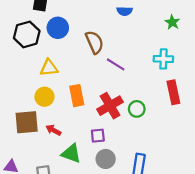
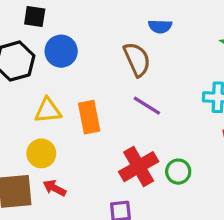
brown semicircle: (94, 42) -> (137, 59), moved
orange rectangle: (77, 96) -> (89, 117), moved
red arrow: (53, 130) -> (55, 188), moved

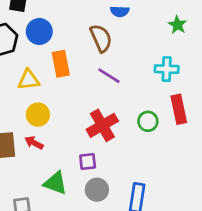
orange rectangle: (89, 117) -> (61, 64), moved
yellow circle: (41, 153) -> (38, 115), moved
green circle: (178, 172) -> (148, 121), moved

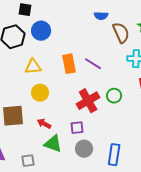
brown semicircle: (101, 38) -> (121, 33), moved
orange rectangle: (61, 64) -> (69, 64), moved
green circle: (148, 121) -> (114, 96), moved
red arrow: (34, 143) -> (44, 124), moved

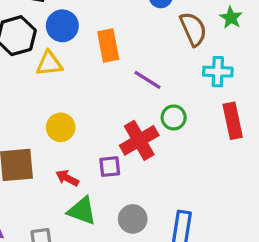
orange rectangle: (69, 64) -> (108, 45), moved
yellow triangle: (33, 67) -> (49, 63), moved
green circle: (114, 96) -> (174, 117), moved
purple square: (77, 128) -> (110, 167), moved

